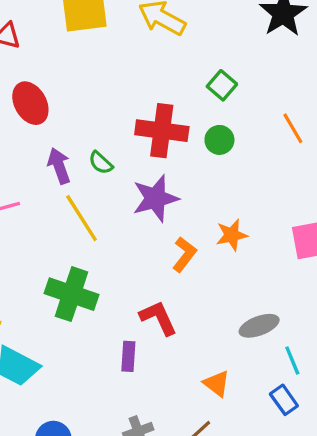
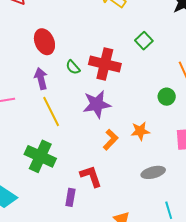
red ellipse: (30, 103) -> (44, 42), moved
green circle: (219, 140) -> (167, 97), moved
green semicircle: (101, 163) -> (73, 67), moved
gray ellipse: (259, 326) -> (153, 172), moved

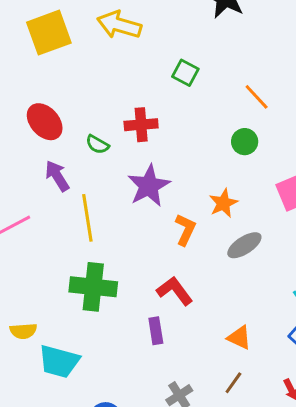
red cross: (105, 64) -> (141, 125), size x0.7
yellow line: (51, 111) -> (87, 218), turned 36
gray ellipse: (153, 172) -> (244, 245), moved

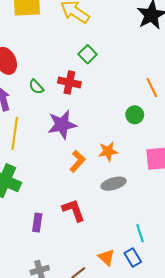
green square: (185, 73) -> (88, 54), moved
red L-shape: (175, 291) -> (73, 210), moved
orange triangle: (239, 338) -> (106, 257), moved

